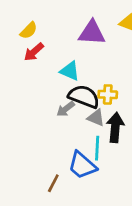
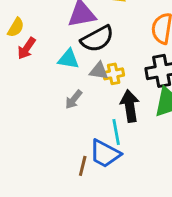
black semicircle: (84, 97) -> (97, 39), moved, turned 144
gray triangle: (96, 118) -> (99, 71), moved
brown line: (53, 183) -> (83, 166), moved

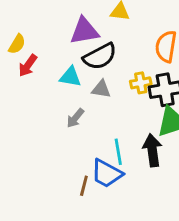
yellow cross: (114, 74) -> (141, 83), moved
black arrow: (130, 106) -> (152, 150), moved

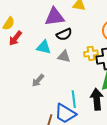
black semicircle: (100, 56) -> (64, 34), size x0.7
gray arrow: (75, 118) -> (38, 80), moved

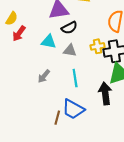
cyan line: (74, 99) -> (75, 78), moved

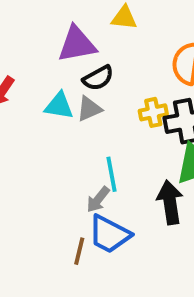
gray triangle: (70, 50) -> (89, 109), moved, turned -32
gray arrow: (44, 76) -> (98, 199), moved

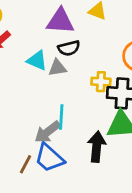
gray arrow: (98, 199) -> (48, 132), size x1.4

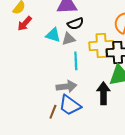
yellow cross: (101, 82) -> (101, 45), size x1.6
cyan line: (61, 117) -> (76, 61), moved
gray arrow: (48, 132) -> (66, 86), turned -144

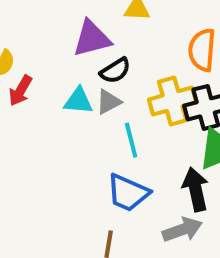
gray arrow: (66, 86) -> (182, 230), moved
blue trapezoid: (70, 105) -> (128, 193), moved

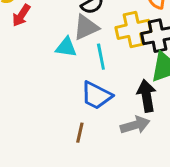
cyan triangle: (78, 101) -> (66, 47), moved
gray triangle: (109, 102) -> (86, 27), size x1.4

